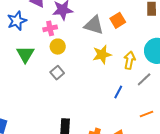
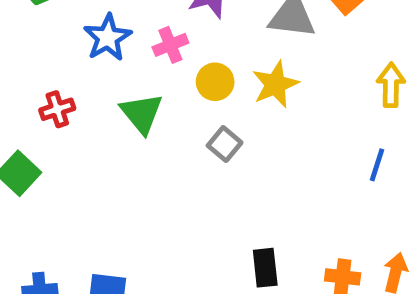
pink cross: (50, 28) -> (170, 45), moved
yellow star: (102, 55) -> (275, 84), moved

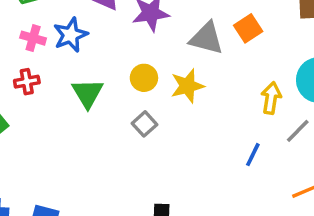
pink cross: (170, 45) -> (33, 38), moved, turned 30

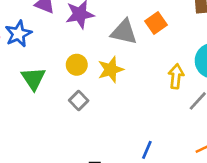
blue line: (253, 155) -> (147, 150), moved

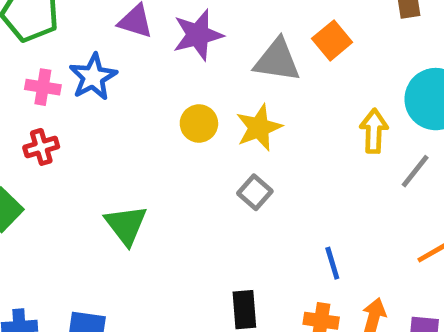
green triangle: (33, 79) -> (126, 225), moved
gray square: (79, 100) -> (255, 192), moved
blue line: (147, 150) -> (332, 263), turned -36

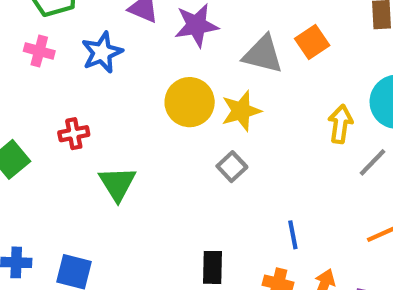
pink cross: (43, 87) -> (39, 51), moved
yellow circle: (199, 123) -> (190, 102), size x1.5
red cross: (41, 147) -> (74, 134), moved

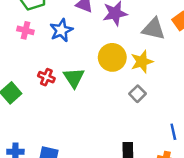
red cross: (74, 134) -> (46, 77), turned 35
green triangle: (117, 184) -> (74, 78), moved

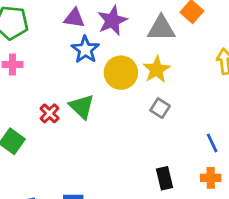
blue star: (61, 30) -> (85, 50), moved
red cross: (46, 77) -> (50, 113), turned 35

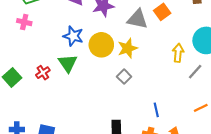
blue star: (85, 50) -> (73, 36), moved, turned -30
red cross: (50, 113) -> (43, 73), moved

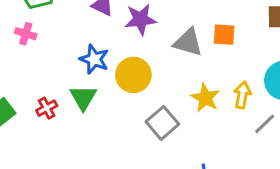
orange square: (162, 12) -> (224, 35), turned 35
yellow star: (128, 48) -> (205, 98), moved, turned -30
gray square: (124, 77) -> (162, 123), size x1.5

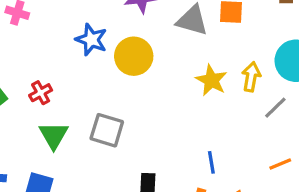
green triangle: (83, 98) -> (54, 135), moved
gray square: (162, 123) -> (107, 130), moved, turned -32

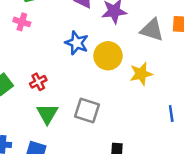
yellow star: (211, 80) -> (141, 74), moved, turned 30
blue line: (211, 162) -> (171, 113), moved

